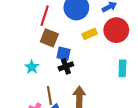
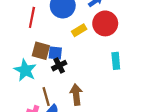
brown square: (49, 38) -> (41, 51), moved
cyan star: (32, 67) -> (25, 70), size x1.5

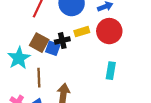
black cross: (59, 66) -> (62, 41), moved
brown line: (46, 97) -> (39, 78), moved

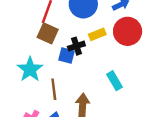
brown square: (39, 43) -> (48, 33), moved
cyan rectangle: (111, 71) -> (114, 81), moved, turned -35

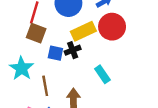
yellow rectangle: (97, 34) -> (83, 31), size x1.5
black cross: (76, 46) -> (73, 50), moved

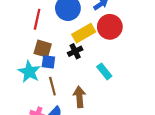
brown square: (36, 33) -> (43, 49), moved
blue square: (55, 53) -> (48, 62), moved

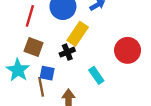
red circle: (110, 27) -> (128, 50), moved
yellow rectangle: (84, 33) -> (78, 34), turned -30
blue square: (48, 62) -> (47, 73), moved

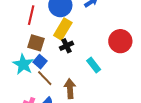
yellow rectangle: (78, 34) -> (63, 29), moved
blue square: (47, 73) -> (40, 62), moved, turned 32
brown line: (41, 87) -> (45, 78), turned -30

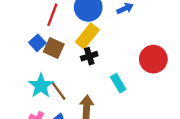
blue square: (40, 62) -> (37, 43), moved
cyan star: (23, 64) -> (41, 86), moved

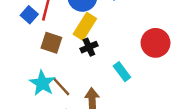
blue square: (37, 43) -> (29, 15), moved

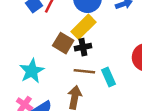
brown square: (51, 43) -> (63, 43), moved
brown line: (61, 87) -> (84, 71), moved, turned -54

